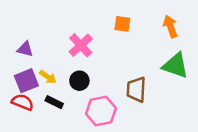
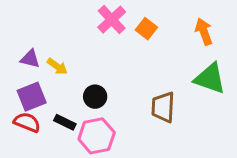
orange square: (122, 24) -> (146, 29), turned 30
pink cross: (81, 45) -> (112, 20), moved
yellow arrow: (48, 77) -> (57, 66), moved
pink hexagon: (101, 111) -> (97, 136), moved

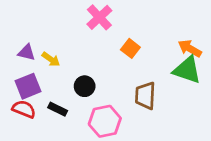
orange square: (146, 29) -> (130, 48), moved
orange arrow: (204, 32) -> (190, 48), moved, turned -40
pink hexagon: (97, 136) -> (105, 121), moved

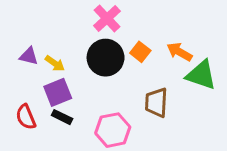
orange arrow: (190, 48) -> (179, 52), moved
purple square: (28, 86) -> (58, 92), moved
black circle: (85, 86) -> (106, 58), moved, size x1.6
red semicircle: (24, 109) -> (26, 117), turned -135

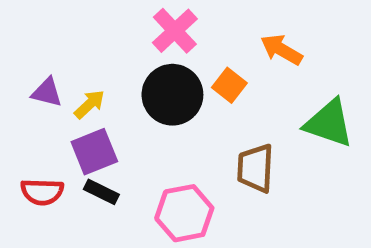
orange arrow: (179, 52) -> (281, 50), moved
yellow arrow: (55, 63) -> (90, 104), turned -78
red semicircle: (26, 117) -> (42, 192), turned -65

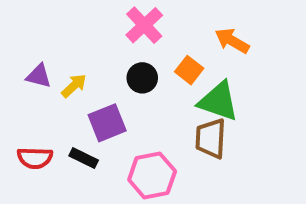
black circle: (172, 95) -> (142, 78), size x0.6
green triangle: (329, 123) -> (218, 101), moved
purple square: (94, 152) -> (107, 123), moved

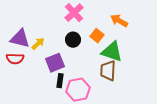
purple triangle: (39, 76) -> (20, 39), size x1.5
red semicircle: (35, 158) -> (15, 59), moved
black rectangle: (84, 158) -> (60, 81), moved, turned 72

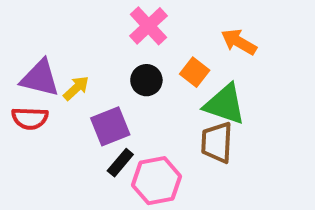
black rectangle: (60, 81) -> (120, 163), turned 32

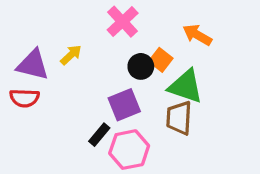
black circle: (146, 80) -> (141, 66), moved
yellow arrow: (76, 88) -> (71, 55), moved
purple square: (110, 126) -> (124, 105), moved

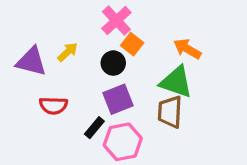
orange arrow: (197, 35) -> (187, 49), moved
orange square: (161, 60) -> (132, 44), moved
black circle: (141, 66) -> (113, 63), moved
red semicircle: (24, 98) -> (53, 106), moved

